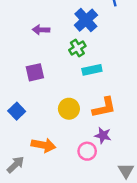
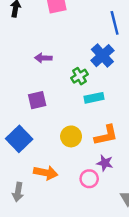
blue cross: (86, 20) -> (102, 56), moved
blue square: (17, 111) -> (19, 139), size x1.5
gray arrow: (15, 165) -> (18, 192), turned 144

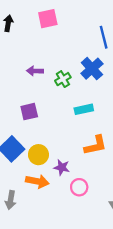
green cross: (79, 76) -> (63, 79), moved
yellow circle: (71, 136) -> (38, 155), moved
purple star: (105, 163) -> (62, 167), moved

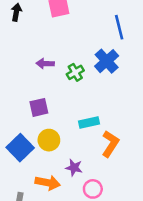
cyan rectangle: (84, 109) -> (89, 123), moved
orange L-shape: (95, 145) -> (110, 144), turned -45
yellow circle: (38, 155) -> (49, 140), moved

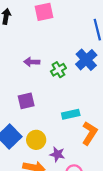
yellow circle: (49, 140) -> (36, 140), moved

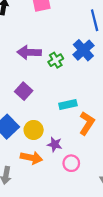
purple arrow: (32, 62) -> (29, 52), size x1.5
purple square: (26, 101) -> (24, 91), turned -35

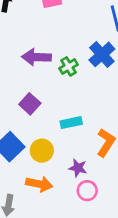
cyan rectangle: (68, 104) -> (71, 123), moved
purple star: (55, 144) -> (78, 168), moved

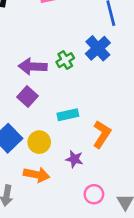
purple arrow: (36, 57) -> (33, 67), moved
pink circle: (87, 191) -> (94, 194), moved

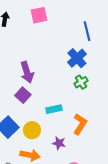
green cross: (65, 60) -> (81, 82), moved
purple arrow: (33, 67) -> (27, 72), turned -110

